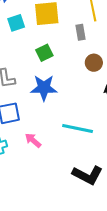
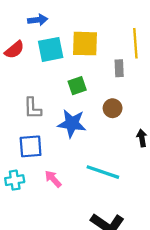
cyan square: (16, 23) -> (51, 49), size x1.4
brown circle: (94, 63) -> (113, 108), moved

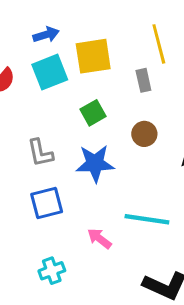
blue arrow: (38, 20) -> (46, 35), moved
pink arrow: (53, 179) -> (99, 238), moved
cyan cross: (15, 180) -> (52, 271), moved

